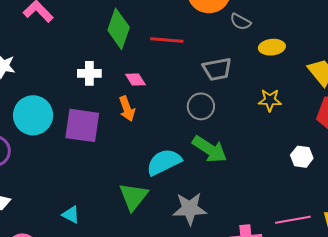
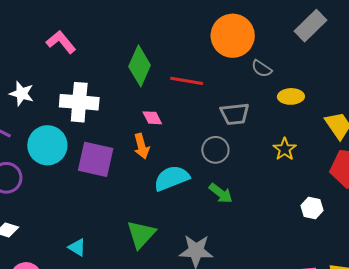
white cross: (89, 73) -> (79, 102), moved, size x1.6
yellow star: (270, 100) -> (285, 149), turned 30
green arrow: (210, 149) -> (221, 193), size x0.7
cyan semicircle: (164, 162) -> (172, 178), moved

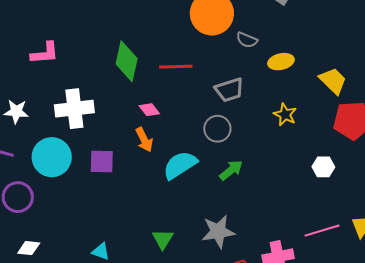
pink L-shape: (61, 42) -> (45, 53), turned 136
purple square: (96, 159) -> (102, 161), size x0.7
green arrow: (221, 193) -> (231, 170), turned -65
green triangle: (141, 234) -> (163, 239), moved, size x0.7

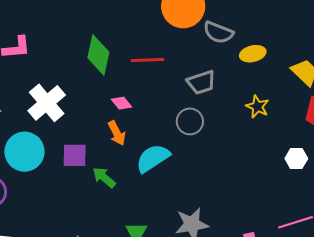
gray semicircle: (247, 40) -> (218, 32), size x1.4
white cross: (74, 109) -> (47, 103), turned -33
green arrow: (231, 170) -> (104, 177), moved, turned -100

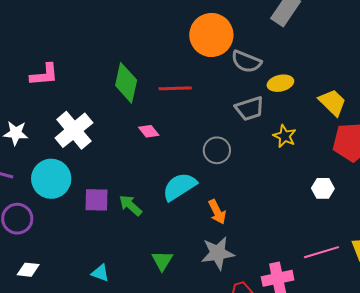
gray trapezoid: (201, 82) -> (250, 109), moved
orange arrow: (117, 133) -> (217, 212), moved
purple square: (75, 155) -> (96, 200), moved

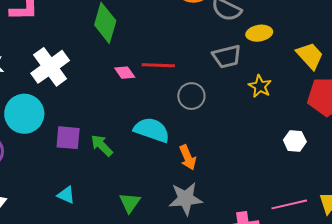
red line: (175, 88) -> (158, 65), moved
cyan semicircle: (179, 187) -> (152, 130), turned 48
cyan triangle: (100, 273) -> (66, 195), moved

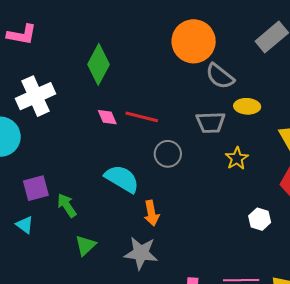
purple square: (68, 138) -> (36, 188), moved, turned -32
green arrow: (102, 145) -> (67, 205), moved

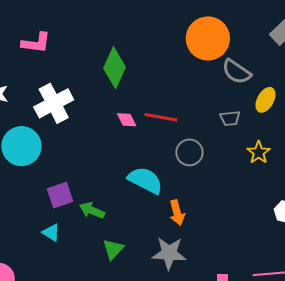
yellow ellipse: (247, 106) -> (266, 100), turned -60
gray trapezoid: (211, 122) -> (230, 118), size x0.7
green arrow: (67, 205) -> (92, 210), turned -30

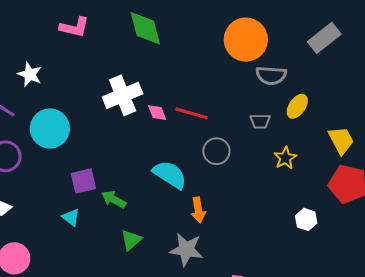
green diamond: (114, 68) -> (145, 28), moved, turned -45
gray semicircle: (236, 72) -> (271, 75), turned -36
white cross: (54, 103) -> (123, 95), moved

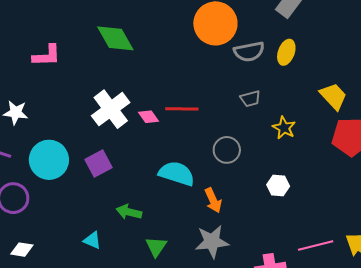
yellow ellipse: (297, 106) -> (286, 52), moved
gray circle: (216, 151) -> (227, 150), moved
purple square: (83, 181) -> (98, 163), moved
white hexagon: (306, 219) -> (278, 186), moved

